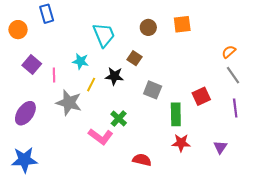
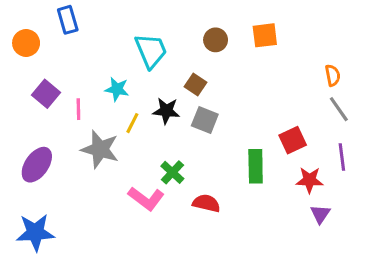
orange semicircle: (229, 52) -> (333, 75), turned 120
gray square: (153, 90) -> (205, 120), moved
red star: (181, 143) -> (310, 180), moved
red semicircle: (142, 160) -> (206, 203), moved

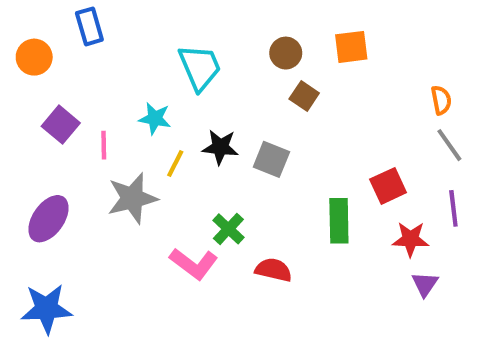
brown square: (196, 85) -> (304, 96), moved
gray star: (100, 149) -> (132, 198), turned -30

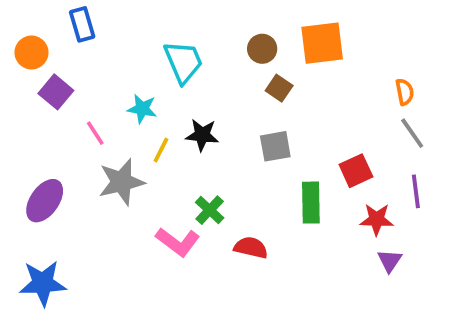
orange square: (351, 47) -> (322, 43), size x1.4
purple square: (61, 125) -> (56, 92), moved
pink line: (104, 145) -> (95, 133), turned -32
gray square: (271, 159) -> (275, 146), moved, turned -32

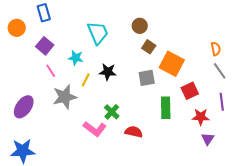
orange square: (322, 43) -> (172, 64), moved, turned 35
purple square: (56, 92) -> (45, 46), moved

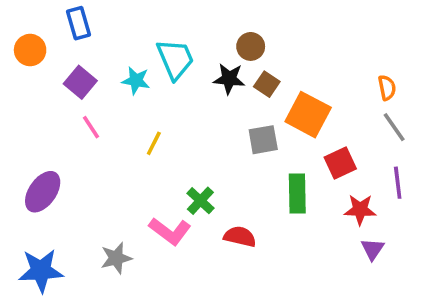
cyan star: (76, 58) -> (136, 81), moved
black star: (108, 72) -> (229, 79), moved
gray star: (65, 97) -> (116, 258), moved, size x0.7

